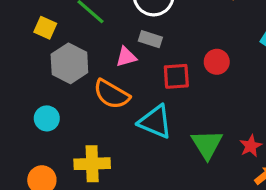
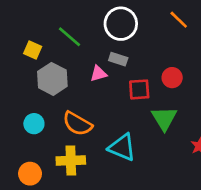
orange semicircle: (112, 94) -> (77, 124), moved
cyan triangle: (155, 122) -> (122, 147), moved
green triangle: (207, 144) -> (164, 118), moved

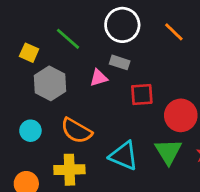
orange line: (179, 20) -> (174, 32), moved
red circle: (172, 78) -> (181, 115), moved, size x1.5
green triangle: (164, 118) -> (168, 152), moved

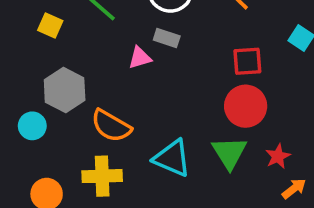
gray hexagon: (50, 83) -> (65, 90), moved
red square: (142, 94) -> (247, 61), moved
cyan circle: (30, 131) -> (32, 126), moved

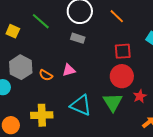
pink triangle: (140, 58) -> (69, 70), moved
orange semicircle: (111, 126) -> (46, 75), moved, size x0.6
red star: (278, 156) -> (140, 96), moved

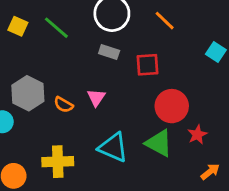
yellow square: (13, 31) -> (18, 26), moved
red square: (123, 51) -> (148, 65), moved
pink triangle: (69, 70) -> (96, 98), turned -40
green triangle: (113, 102) -> (159, 143), turned -30

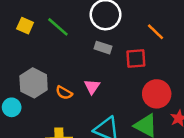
orange line: (165, 21) -> (155, 32), moved

